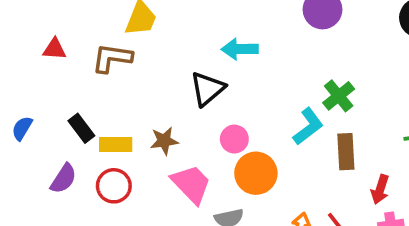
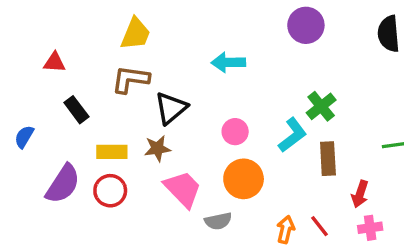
brown L-shape: (112, 58) -> (130, 79), moved
black triangle: (207, 89) -> (171, 108), moved
black rectangle: (81, 128) -> (76, 110), moved
pink circle: (234, 139) -> (235, 132), moved
purple semicircle: (63, 179) -> (63, 184), size x1.4

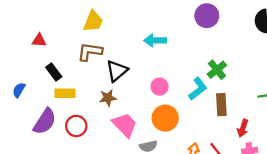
yellow rectangle: (112, 152) -> (65, 93), moved

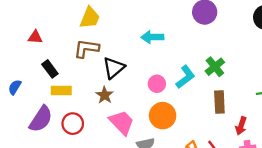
cyan L-shape: (198, 89) -> (185, 77), moved
brown star: (108, 98) -> (105, 95), turned -30

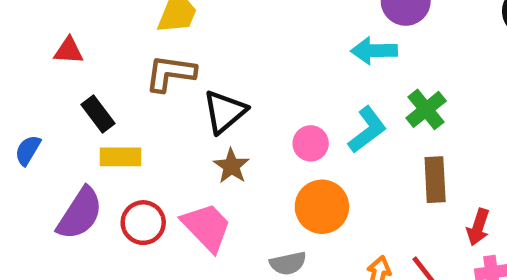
cyan arrow: (152, 37) -> (374, 51), moved
brown star: (105, 95) -> (231, 166), moved
pink trapezoid: (122, 122) -> (207, 227), moved

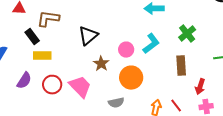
brown L-shape: (170, 73) -> (48, 19), moved
green cross: (426, 109) -> (187, 34), moved
brown star: (231, 166) -> (101, 64), moved
purple semicircle: (80, 214) -> (24, 81), size x0.7

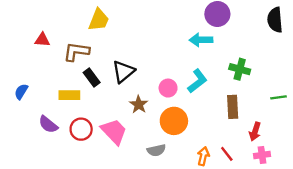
green cross: (187, 34) -> (240, 69), turned -36
black rectangle: (32, 37) -> (92, 77), moved
purple semicircle: (24, 81) -> (48, 124), turned 96

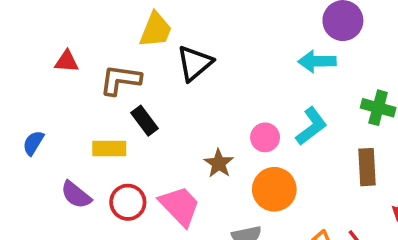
black triangle: (123, 72) -> (195, 63), moved

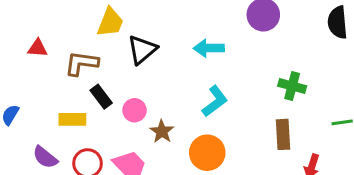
cyan arrow: (317, 61) -> (209, 48), moved
cyan L-shape: (311, 126) -> (215, 101), moved
pink circle: (265, 137) -> (135, 110), moved

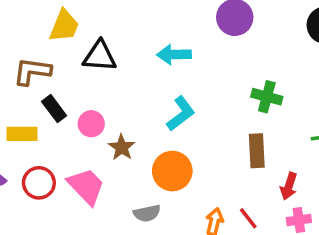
black triangle: (142, 50) -> (100, 56), turned 44

